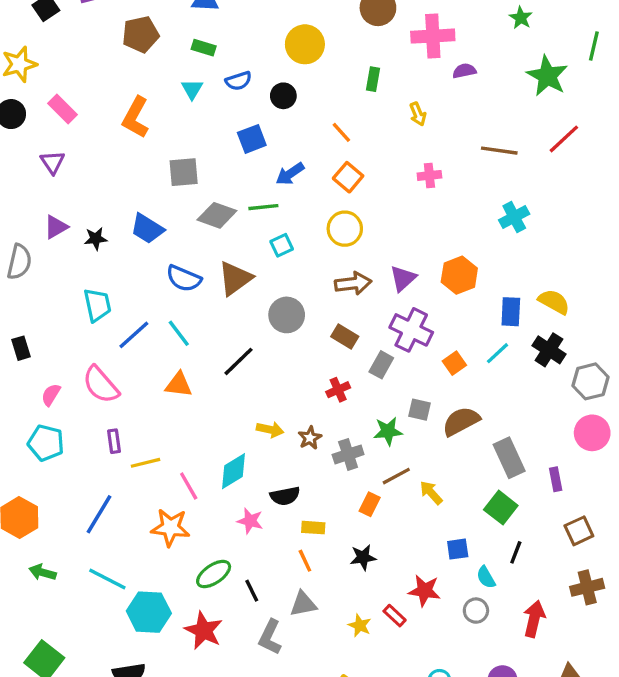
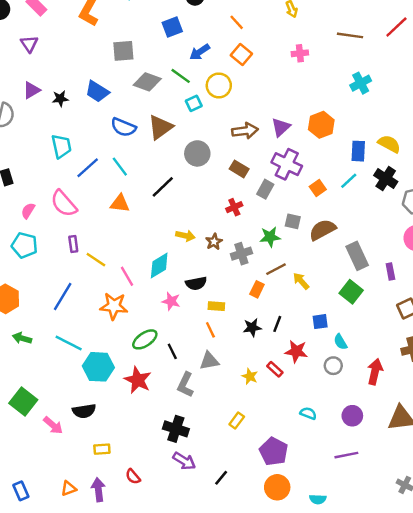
green line: (263, 207) -> (181, 76), turned 42
yellow circle: (345, 229) -> (219, 85), moved
yellow line: (146, 463) -> (96, 260), turned 48
black line: (516, 552) -> (277, 324), moved

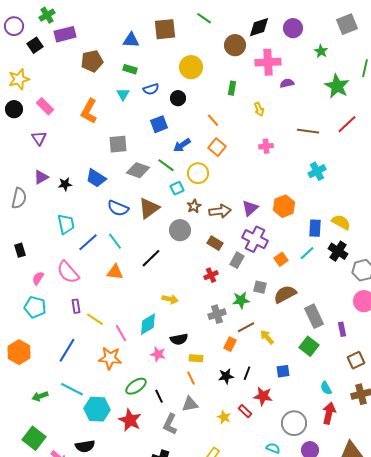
brown star: (214, 242) -> (194, 206), moved
green arrow: (22, 338) -> (40, 396), moved, turned -35
cyan semicircle: (340, 342) -> (326, 388), moved
gray circle: (333, 366) -> (294, 423), moved, size x1.6

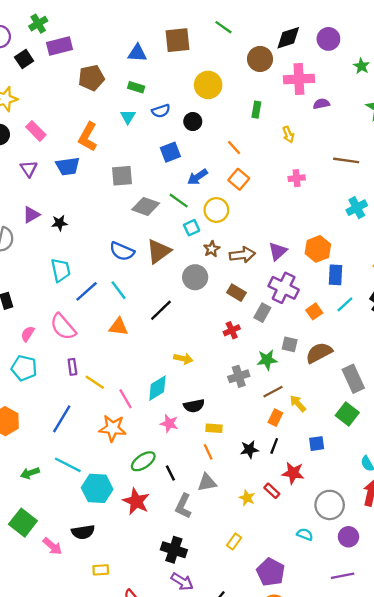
blue trapezoid: (96, 178) -> (68, 166), moved, turned -40
blue rectangle: (315, 228) -> (336, 275), moved
orange rectangle: (230, 344) -> (275, 418), moved

